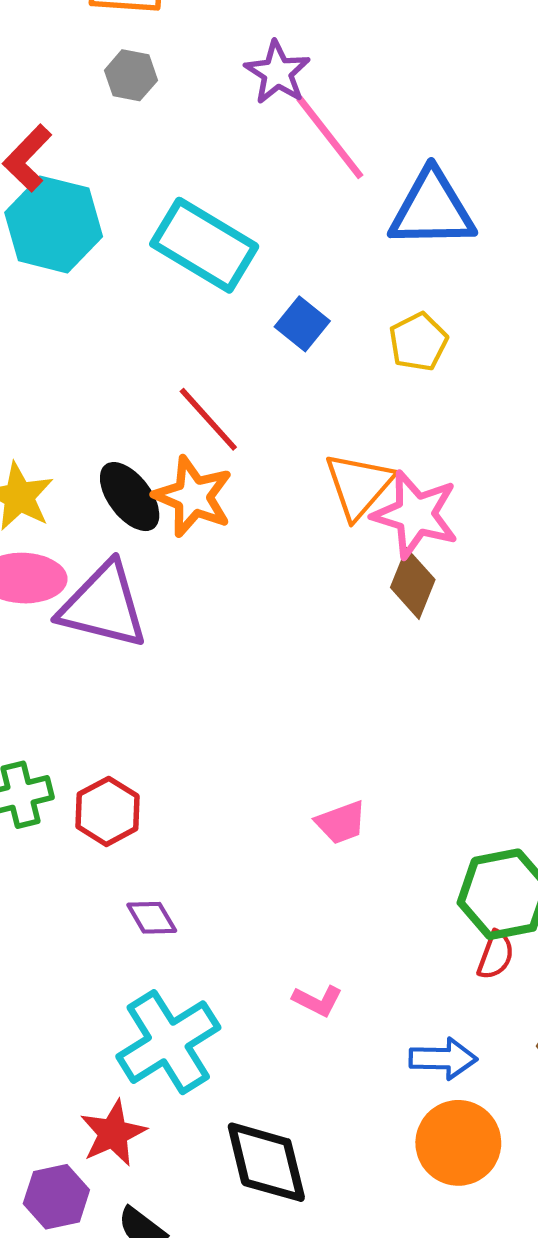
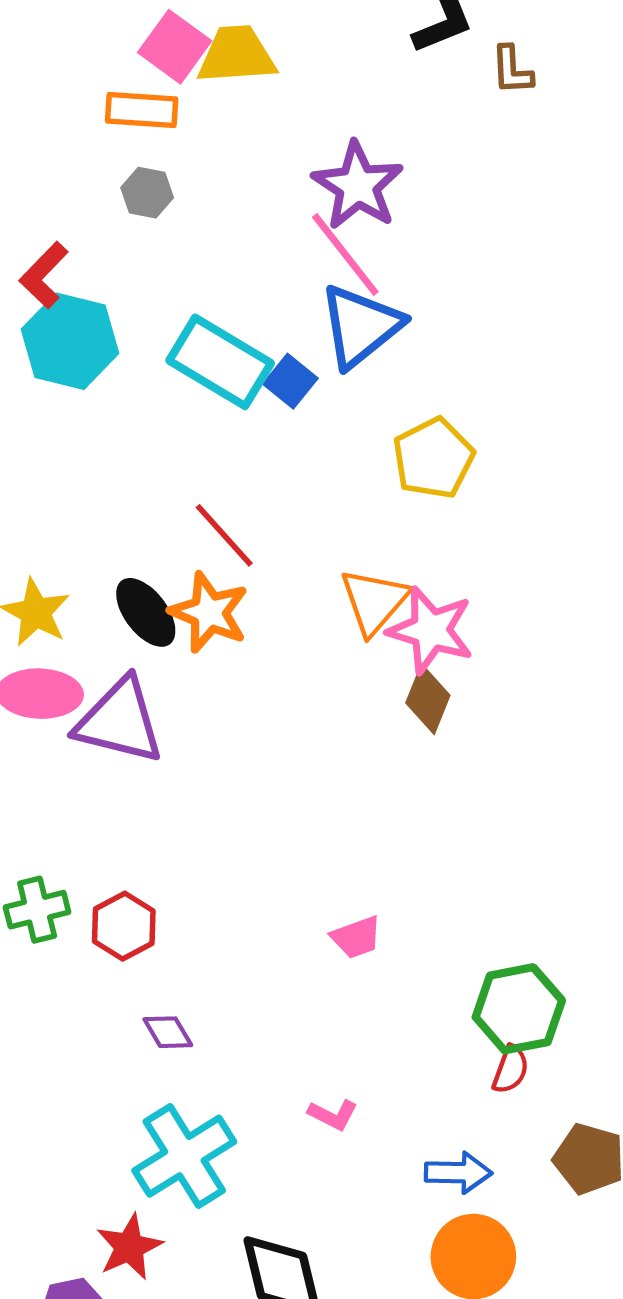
purple star: (277, 73) -> (358, 186), moved, size x1.4
blue triangle: (432, 209) -> (360, 326), moved, turned -38
blue square: (302, 324) -> (290, 381), moved
yellow pentagon: (418, 342) -> (433, 458), size x1.4

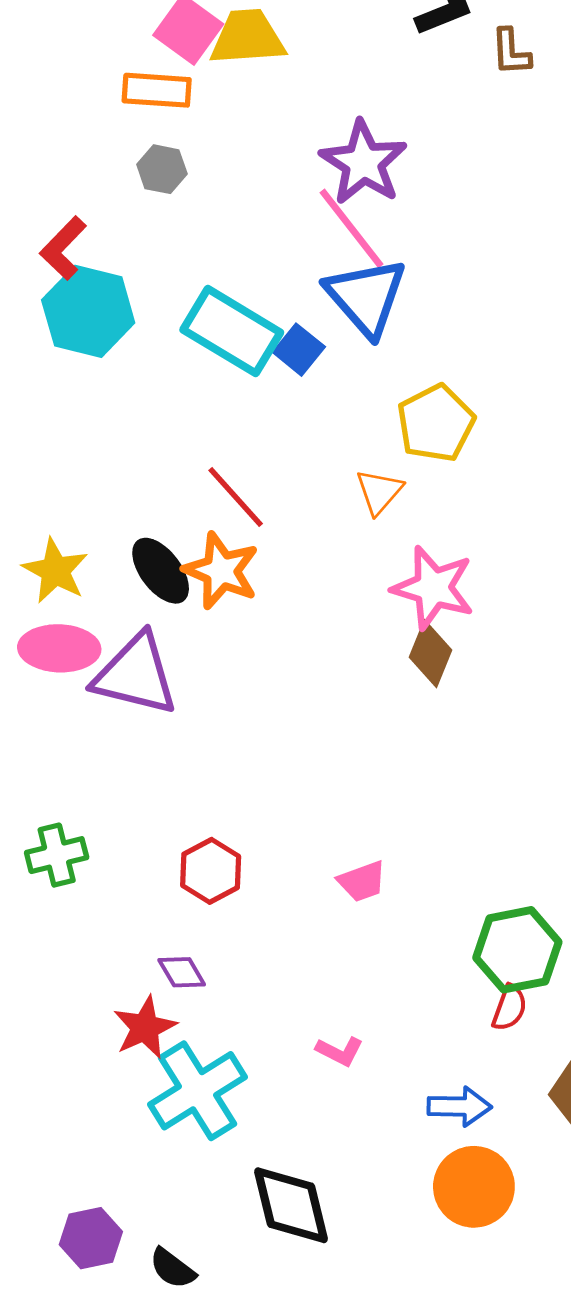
blue triangle: (360, 326) -> (366, 297), turned -32
orange triangle: (374, 601) -> (379, 492), moved, size x0.7
red hexagon: (124, 926) -> (211, 871), moved
red star: (129, 1247) -> (145, 1028), moved

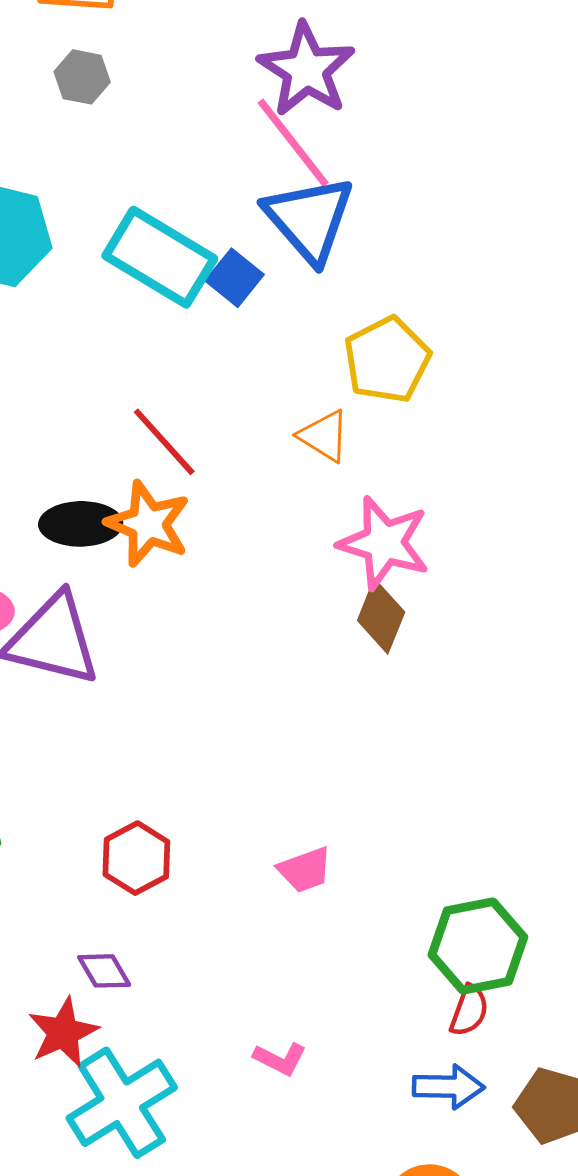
orange triangle: (379, 492) -> (324, 436), turned -39
black ellipse: (161, 571) -> (81, 524), turned -54
blue arrow: (459, 1106) -> (449, 1087), moved

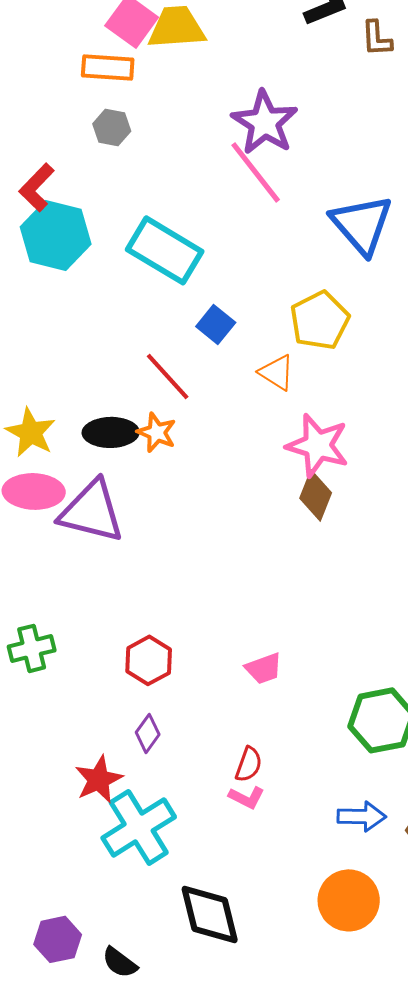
blue triangle: (309, 219) -> (362, 224), moved
blue square: (235, 278) -> (216, 324), moved
orange star: (148, 524) -> (157, 432), size x0.7
purple diamond: (104, 971) -> (148, 733), moved, turned 66
red semicircle: (469, 1010) -> (249, 764), moved

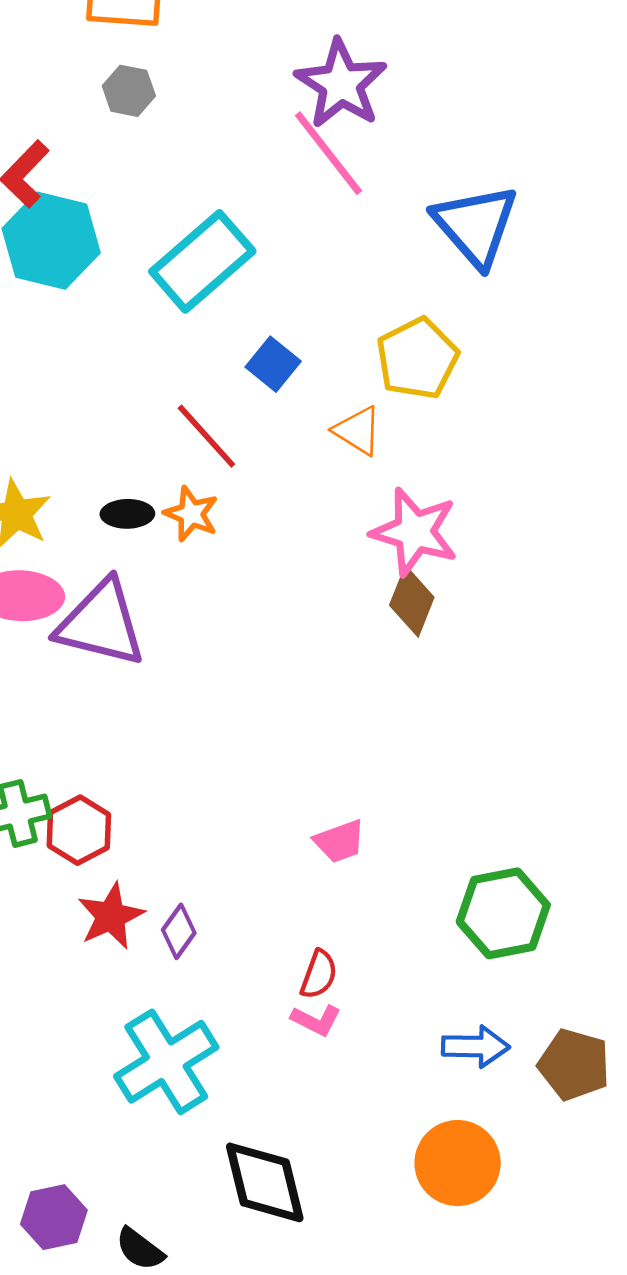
cyan rectangle: (165, 250) -> (202, 261), turned -72
black ellipse: (111, 432) -> (127, 514), size x0.7
red hexagon: (149, 660) -> (79, 830), moved
red star: (99, 779) -> (111, 916), moved

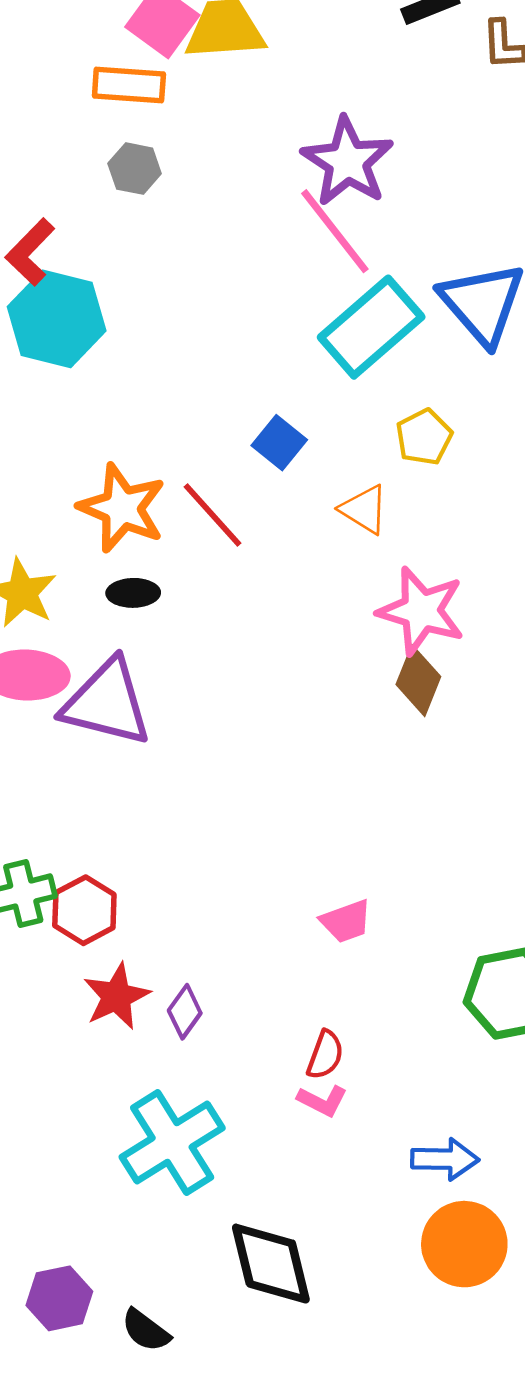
cyan rectangle: (202, 261) -> (371, 327), moved
yellow pentagon: (417, 359) -> (424, 437), size x0.7
orange star: (191, 514) -> (122, 508), moved, size x1.6
blue arrow: (476, 1047) -> (445, 1159), moved

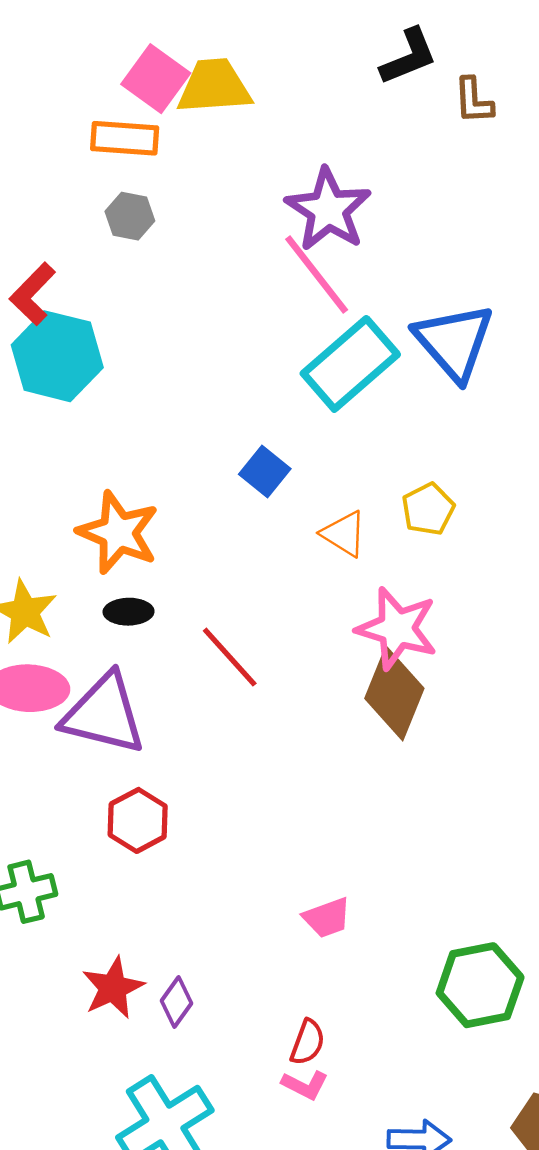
yellow pentagon: (424, 437) -> (428, 509), moved
red line: (212, 515) -> (230, 657), moved
brown diamond: (418, 681) -> (394, 693), size x1.4
red hexagon: (84, 910) -> (138, 820), moved

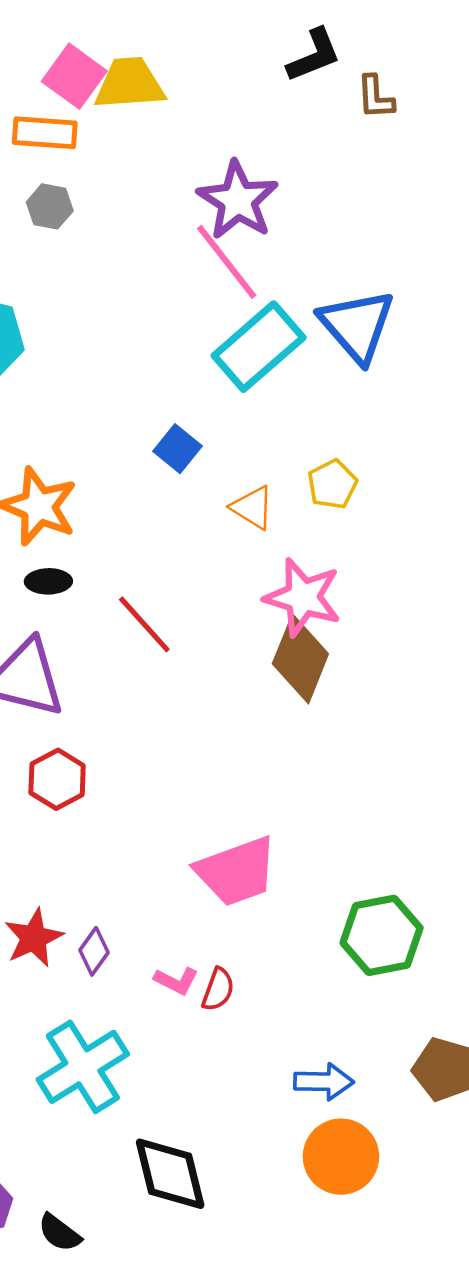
pink trapezoid: (327, 918) -> (236, 871), size x1.8
pink L-shape: (305, 1085) -> (176, 981), moved

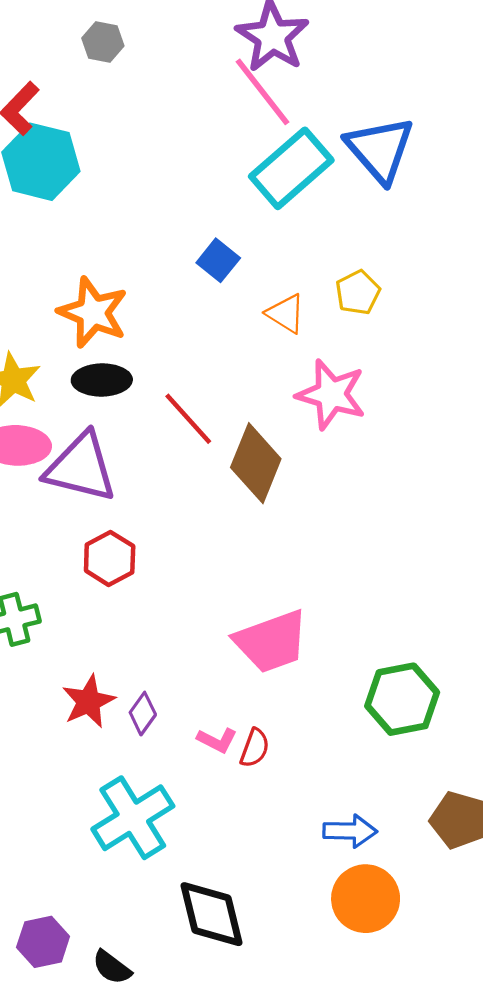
black ellipse: (48, 581) -> (102, 380), size x1.4
brown diamond: (300, 659) -> (256, 463), moved

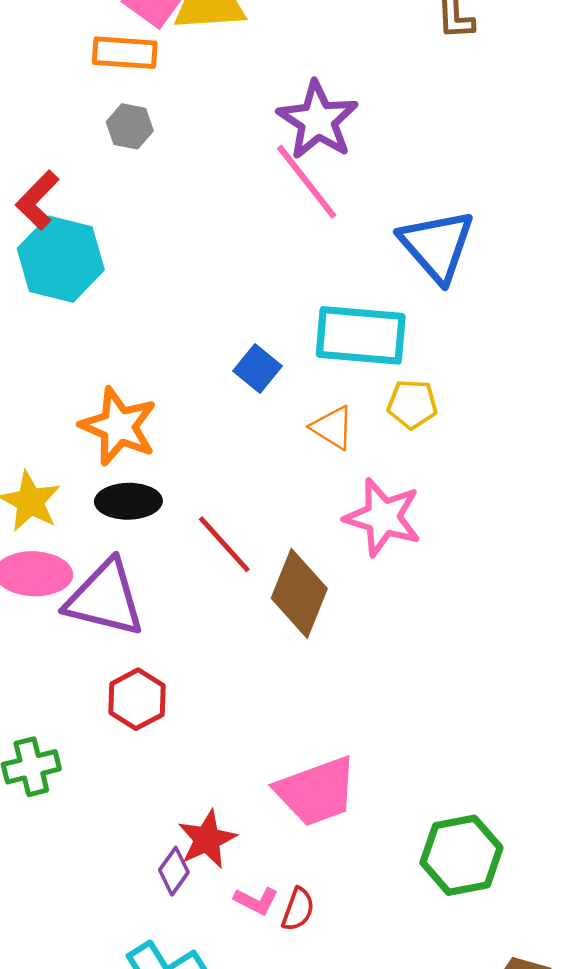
cyan rectangle: (291, 168) -> (361, 335), moved, turned 46
yellow pentagon: (358, 292) -> (412, 404), turned 30
red star: (88, 701) -> (207, 839), moved

